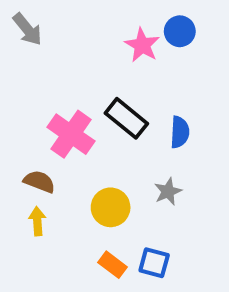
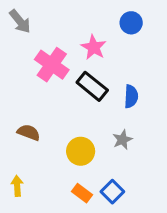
pink star: (142, 45) -> (94, 47), moved
pink cross: (71, 134) -> (52, 65), moved
yellow arrow: (37, 221) -> (17, 186), moved
blue square: (154, 263) -> (112, 192), turned 30

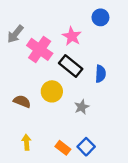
gray arrow: (20, 21) -> (15, 34), moved, turned 78
gray star: (122, 140) -> (82, 107), moved
yellow circle: (81, 151) -> (52, 91), moved
yellow arrow: (17, 186) -> (26, 142), moved

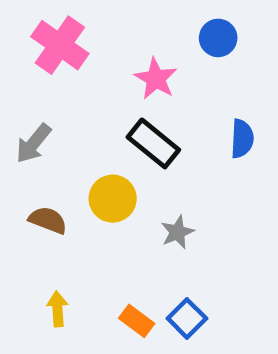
gray arrow: (15, 34) -> (33, 143), moved
pink cross: (40, 49) -> (60, 45), moved
blue semicircle: (100, 74) -> (242, 139), moved

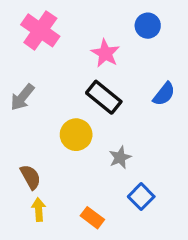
blue semicircle: (242, 139) -> (164, 94), turned 35
brown semicircle: (48, 220) -> (31, 177), moved, turned 40
blue square: (187, 318) -> (141, 197), moved

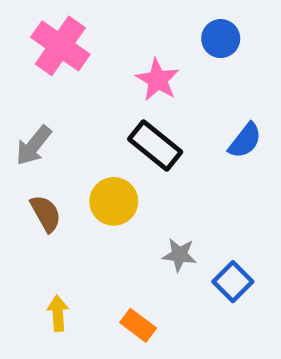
gray star: (120, 157) -> (179, 255), moved, turned 30
brown semicircle: (31, 177) -> (46, 214), moved
blue square: (141, 197) -> (233, 282), moved

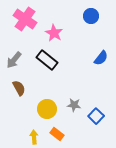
pink star: (158, 80) -> (54, 33), moved
black rectangle: (155, 145) -> (47, 60), moved
yellow circle: (114, 201) -> (47, 109), moved
yellow arrow: (58, 313) -> (34, 137), moved

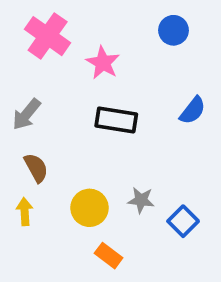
black rectangle: (47, 60) -> (116, 120), moved, turned -30
yellow arrow: (34, 137) -> (25, 212), moved

